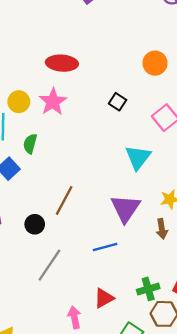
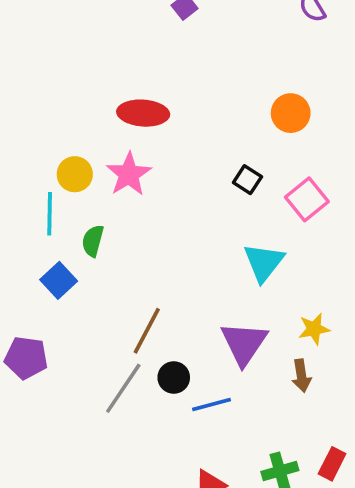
black square: (118, 102) -> (247, 180), moved
black circle: (35, 224) -> (174, 378), moved
gray line: (49, 265) -> (123, 388), moved

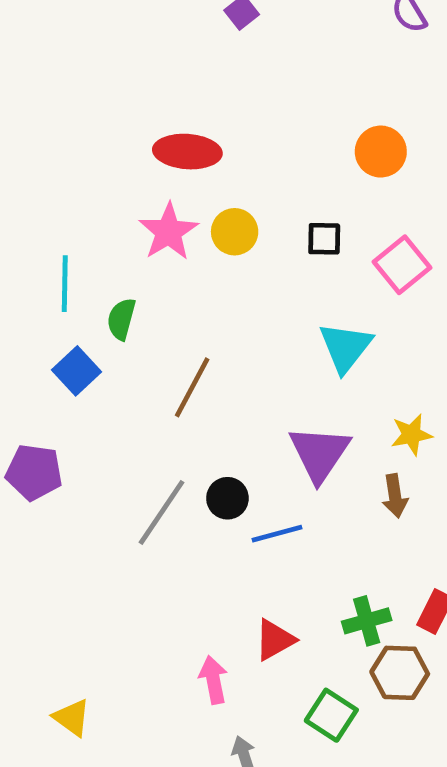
yellow circle: (75, 174) -> (235, 232), moved
black square: (247, 180) -> (324, 239), turned -32
brown line: (147, 331) -> (192, 387), moved

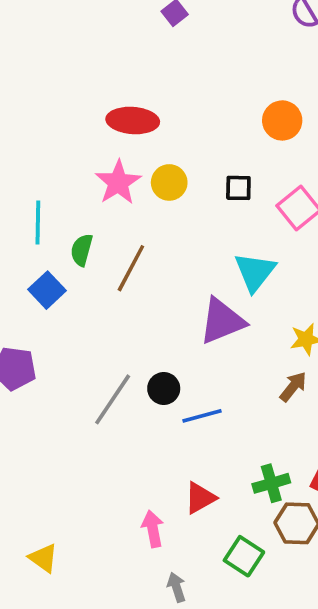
brown line: (192, 387) -> (131, 268), moved
purple triangle: (319, 453) -> (222, 321), moved, turned 34
brown arrow: (395, 496) -> (293, 387), turned -132

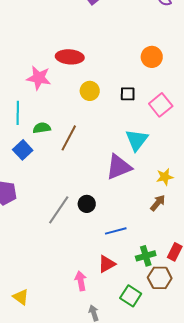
pink star: (118, 182) -> (39, 78), moved, turned -30
green semicircle: (82, 250) -> (42, 128), turned 66
blue line: (202, 416) -> (116, 231), moved

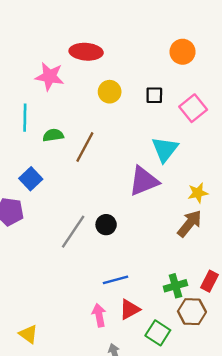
blue square: (23, 150) -> (31, 179), moved
brown arrow: (158, 203) -> (190, 223), size x1.4
blue line: (116, 231) -> (115, 280), moved
red triangle: (107, 264) -> (130, 309), moved

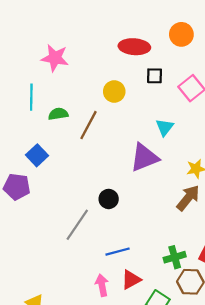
red ellipse: (86, 52) -> (134, 47), moved
yellow circle: (110, 92) -> (114, 91), moved
cyan triangle: (165, 149) -> (165, 127), size x0.7
gray line: (73, 232) -> (77, 225), moved

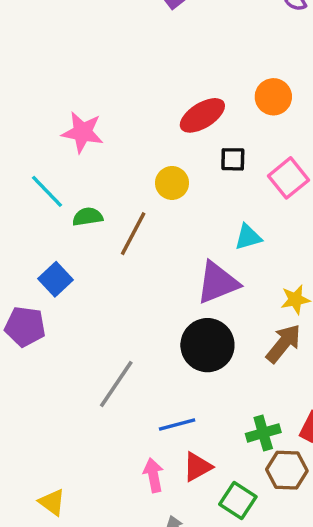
red ellipse: (134, 47) -> (202, 115), turned -36
cyan line: (31, 97) -> (47, 191), turned -45
cyan triangle: (165, 127) -> (248, 237), turned 36
black circle: (109, 199) -> (207, 345), moved, size x1.8

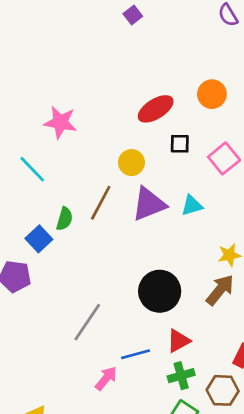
green semicircle: (88, 217) -> (64, 219), moved, turned 115
purple triangle: (218, 283) -> (149, 204), moved
green cross: (263, 433) -> (181, 376), moved
red triangle: (197, 467) -> (178, 341), moved
pink arrow: (153, 475) -> (106, 378), moved, turned 50

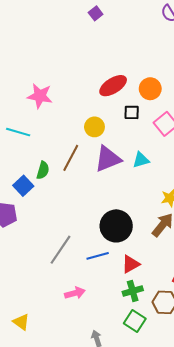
orange circle: (212, 94) -> (150, 89), moved
cyan line: (32, 169) -> (18, 132), turned -30
blue line: (136, 354) -> (98, 256), moved
pink arrow: (106, 378) -> (75, 293), turned 36

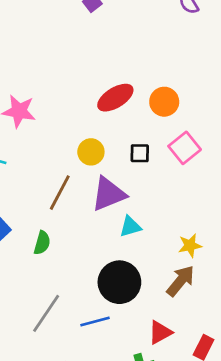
black square: (132, 112) -> (140, 153), moved
cyan triangle: (141, 160) -> (130, 227), moved
green semicircle: (43, 170) -> (42, 243), moved
red triangle: (131, 264) -> (160, 332), moved

